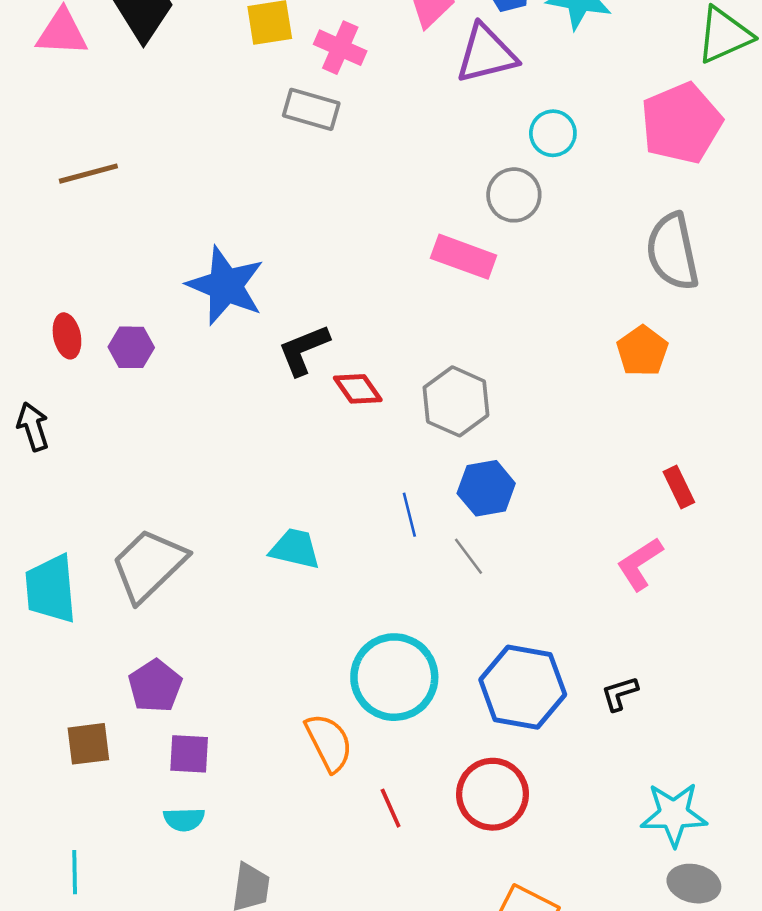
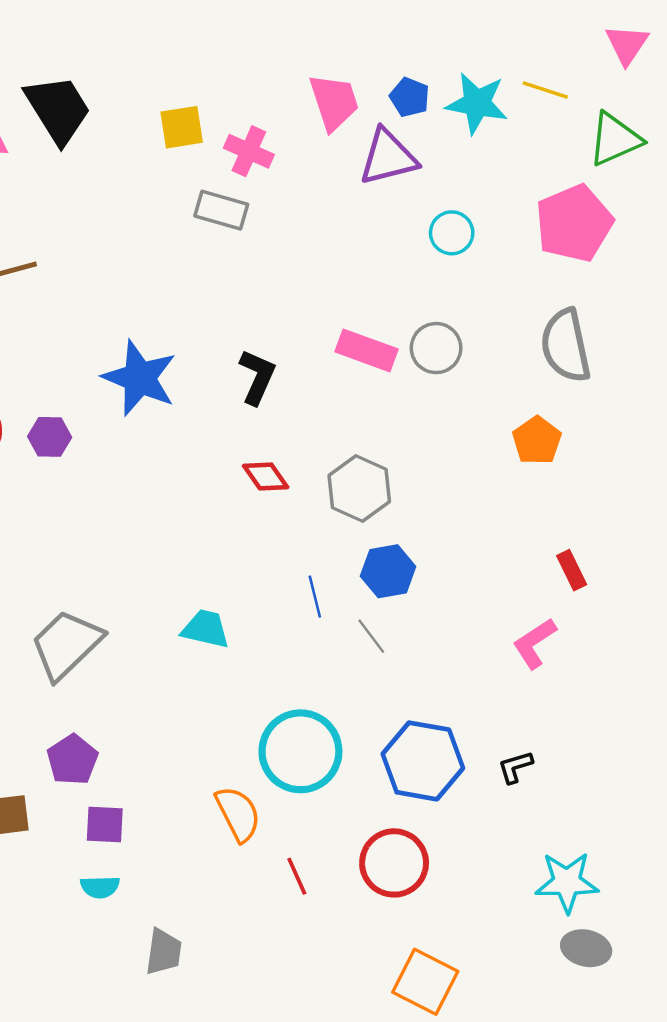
gray circle: (514, 195) -> (436, 348), moved
black L-shape: (304, 350) -> (257, 377), moved, turned 136

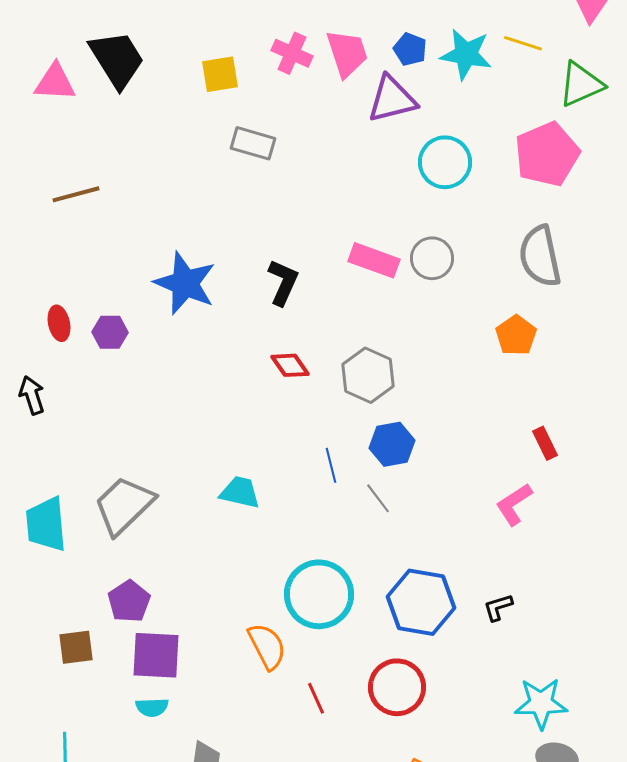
pink cross: (249, 151) -> (292, 53), moved
cyan circle: (452, 233) -> (445, 162), size x1.4
purple square: (105, 825) -> (156, 655), size x1.5

